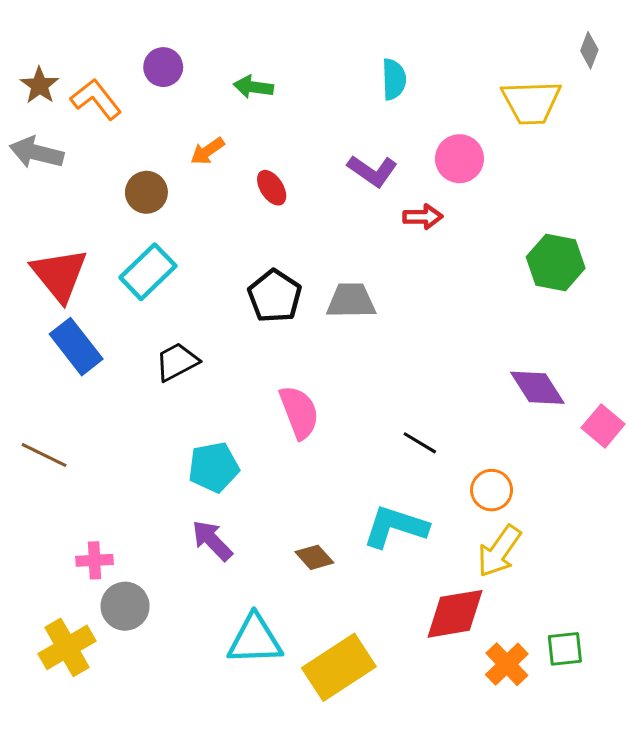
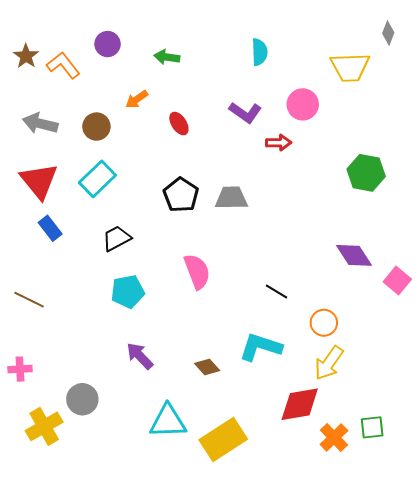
gray arrow: (36, 153) -> (40, 124), moved
blue rectangle: (76, 347) -> (50, 228), size x0.7
cyan pentagon: (214, 467) -> (128, 292), moved
pink cross: (94, 560) -> (20, 369), moved

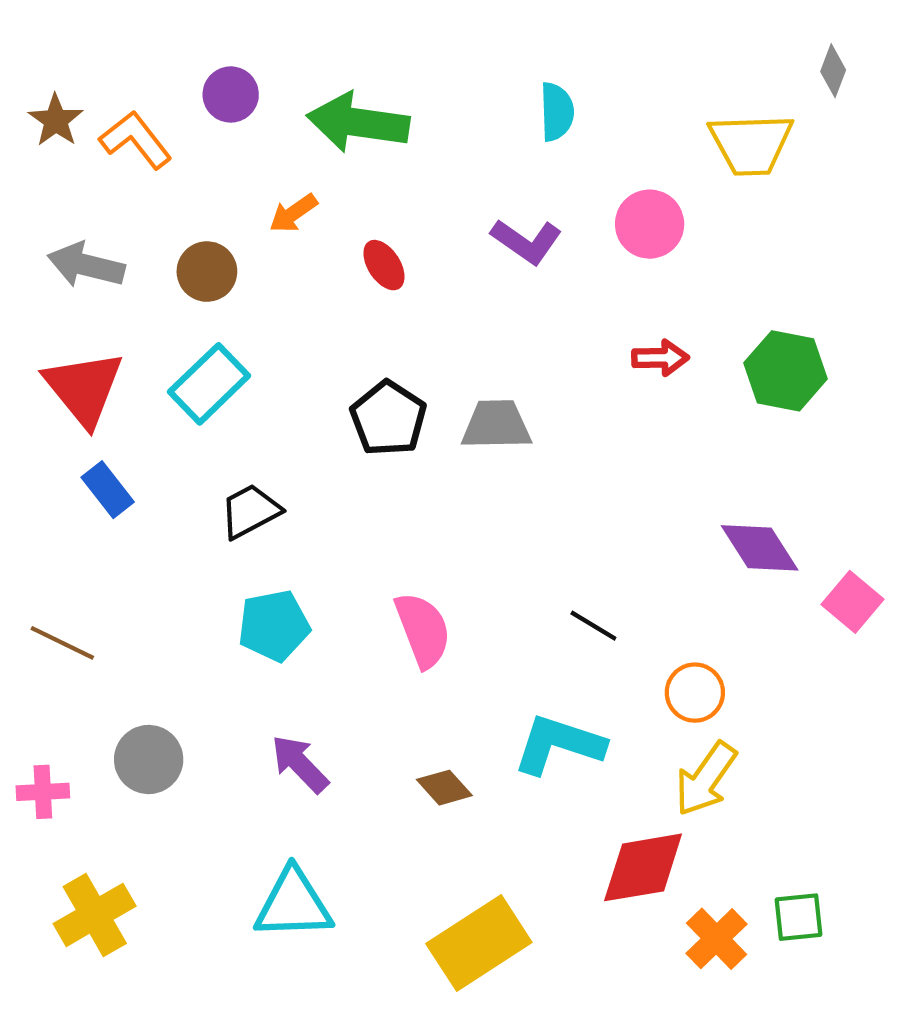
green arrow: (167, 57) -> (358, 123), size x1.8
red arrow: (279, 143) -> (660, 358), moved
pink semicircle: (197, 271) -> (423, 630), moved
gray circle: (82, 399) -> (149, 759), moved
cyan triangle: (168, 421) -> (293, 904), moved

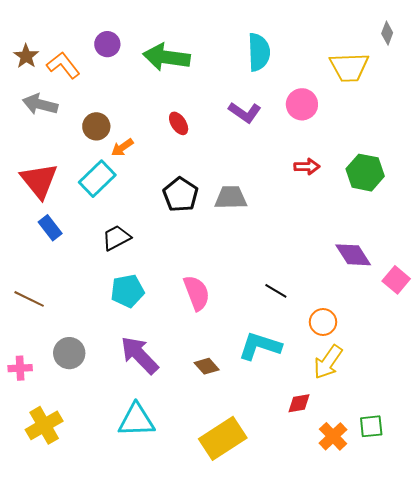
cyan semicircle: (557, 112) -> (259, 52), size x1.4
orange arrow: (293, 213) -> (122, 147), moved
gray arrow: (86, 265) -> (40, 104), moved
purple arrow: (300, 764) -> (139, 355), size x1.4
red diamond: (643, 867) -> (299, 403), size x0.6

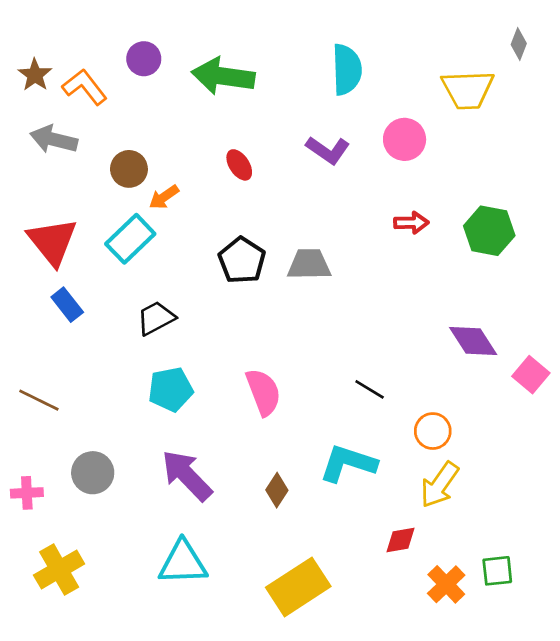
brown diamond: (207, 366) -> (277, 490), turned 75

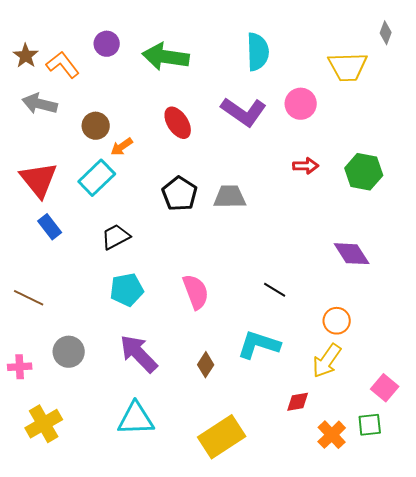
purple L-shape: (328, 150) -> (244, 112), size x1.4
red ellipse: (239, 165) -> (178, 123), size x1.4
pink square: (531, 375) -> (385, 388), moved
orange circle: (433, 431) -> (337, 321), moved

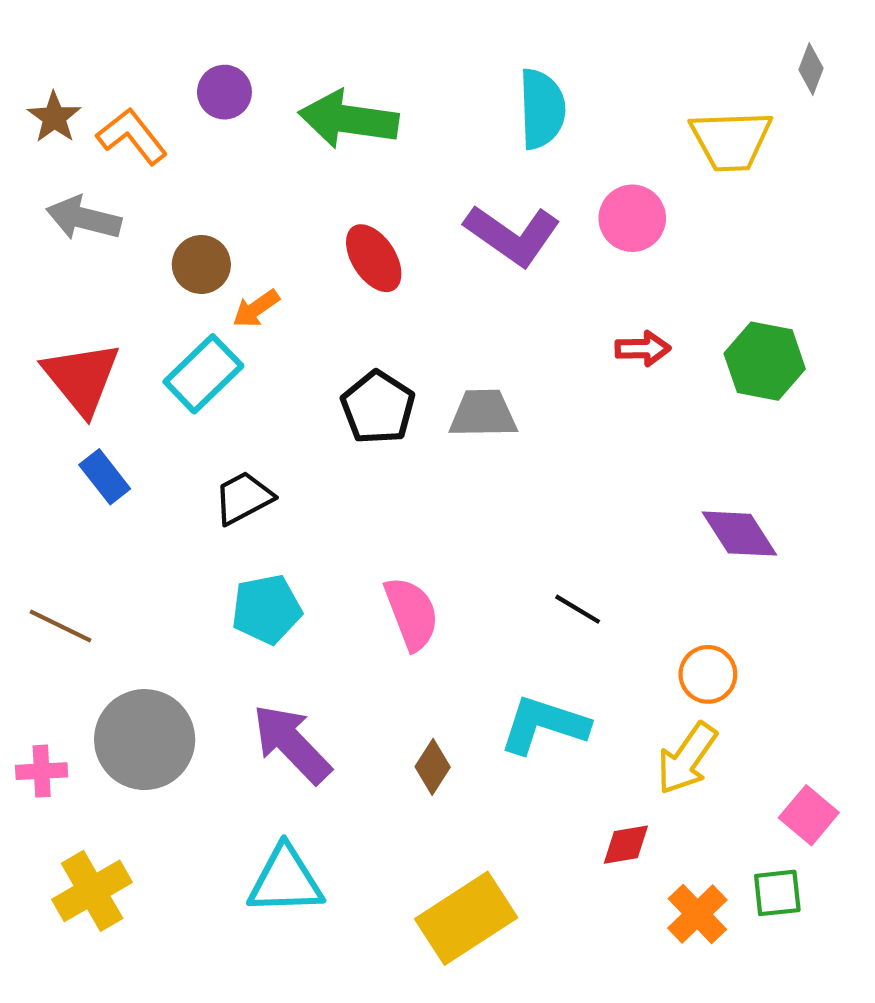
gray circle: (69, 352) -> (145, 740), size x1.5

